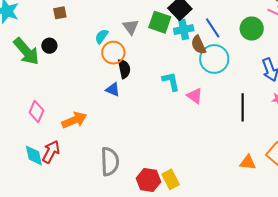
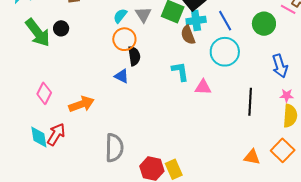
cyan semicircle: (102, 36) -> (120, 16), moved
brown semicircle: (198, 45) -> (188, 35), moved
pink triangle: (195, 96) -> (203, 87), turned -36

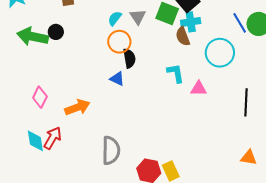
blue line: (225, 21) -> (240, 23), moved
green arrow: (38, 33) -> (33, 37), turned 140

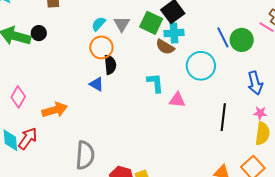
brown semicircle: (183, 36) -> (165, 47), turned -42

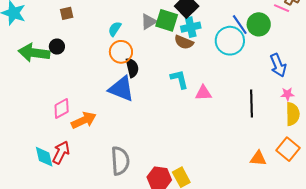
gray triangle: (122, 24) -> (149, 22), moved, turned 36
cyan circle: (201, 66) -> (230, 41), moved
blue triangle: (97, 84) -> (121, 89), size x1.8
pink diamond: (18, 97) -> (62, 108), moved, turned 40

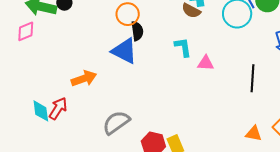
pink diamond: (62, 108) -> (26, 31), moved
gray semicircle: (120, 161) -> (116, 123), turned -128

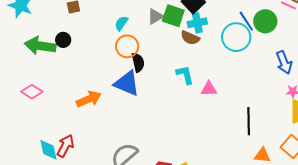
pink diamond: (26, 31) -> (32, 92), moved, turned 60
black line: (253, 78) -> (249, 121), moved
orange arrow: (84, 79) -> (89, 99), moved

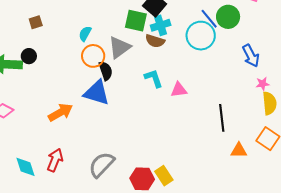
gray triangle: (155, 17) -> (119, 47), moved, size x1.4
red arrow: (65, 146) -> (55, 160), moved

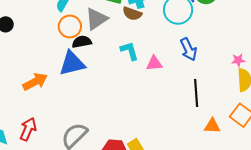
blue arrow: (251, 56) -> (188, 49), moved
black semicircle: (106, 71) -> (82, 42), turned -84
blue triangle: (97, 93) -> (72, 63), turned -32

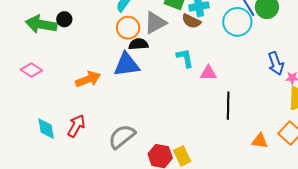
blue arrow: (188, 49) -> (276, 63), moved
black line: (196, 93) -> (228, 106), moved

